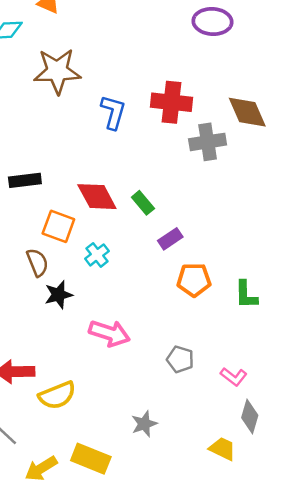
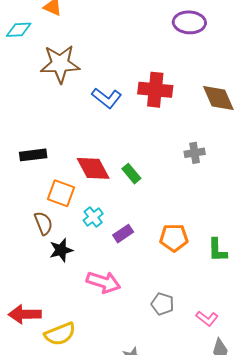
blue L-shape: (113, 112) -> (107, 98), turned 112
gray cross: (208, 142) -> (195, 153), moved, size x0.7
purple rectangle: (170, 239) -> (123, 234), moved

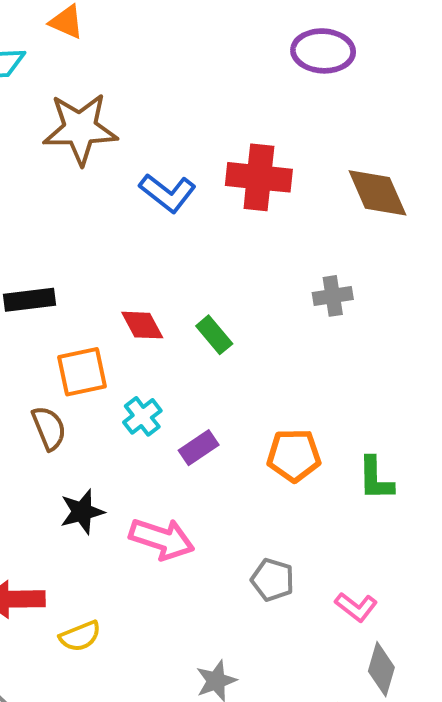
red diamond: (93, 168) -> (142, 325), size x0.7
orange square: (61, 193) -> (82, 372), turned -32
black star: (61, 250) -> (82, 512), moved
yellow semicircle: (60, 334) -> (80, 636), size x0.7

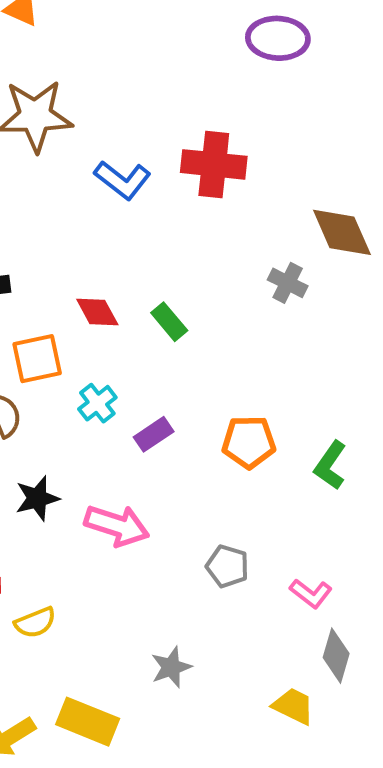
brown diamond: (377, 193) -> (342, 232), moved
gray cross: (333, 296) -> (288, 283), turned 36
green L-shape: (376, 479) -> (330, 465), turned 36

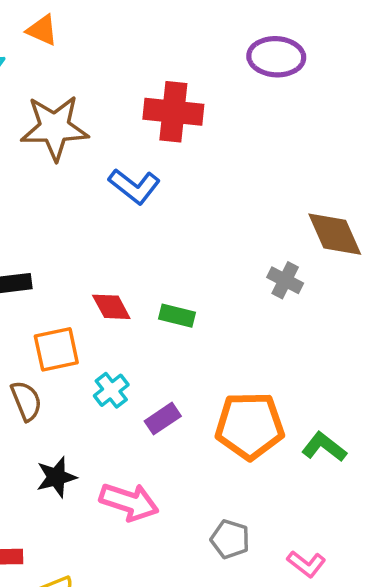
red cross: (214, 164) -> (173, 112), moved
green rectangle: (169, 322) -> (177, 316), turned -36
orange pentagon: (249, 442) -> (250, 426), size x1.4
green L-shape: (330, 465) -> (324, 447), turned 93

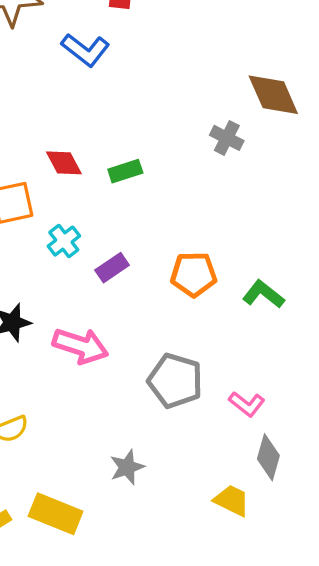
green rectangle: (177, 316) -> (125, 171), turned -32
orange pentagon: (250, 426) -> (194, 274), size x0.7
gray pentagon: (230, 539) -> (175, 381), size x1.5

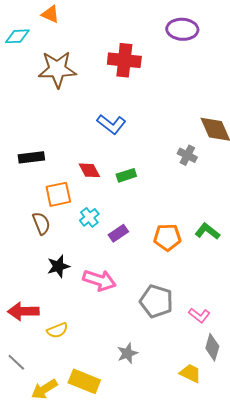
blue L-shape: (85, 50) -> (111, 124), moved
green L-shape: (263, 294) -> (207, 231), moved

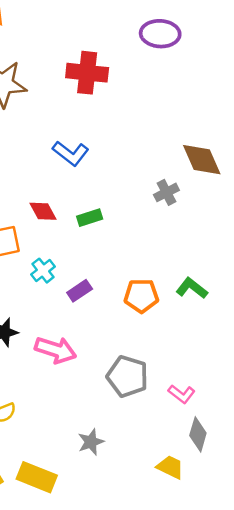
gray cross: (187, 155) -> (166, 192), turned 36

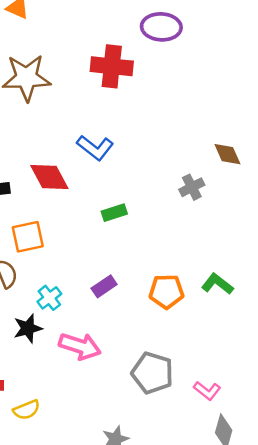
purple ellipse: (160, 34) -> (161, 27), moved
brown diamond: (202, 160) -> (227, 154), size x0.7
red diamond: (43, 211) -> (49, 177), moved, size x1.4
cyan cross: (43, 271) -> (49, 298), moved

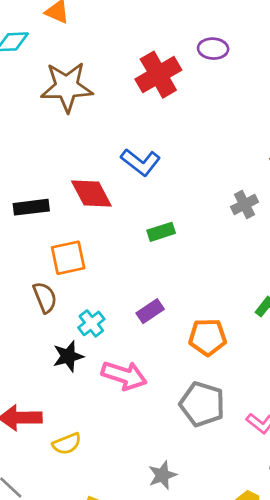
purple ellipse: (161, 27) -> (213, 49), moved, size x0.7
red cross: (112, 66) -> (158, 75), turned -36
orange pentagon: (166, 291) -> (208, 337), moved

